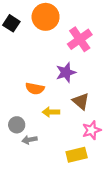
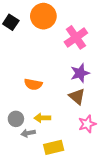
purple star: (66, 72) -> (80, 73), moved
yellow arrow: (51, 112) -> (42, 118), moved
yellow rectangle: (77, 155) -> (54, 147), moved

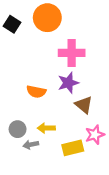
pink cross: (76, 37) -> (72, 53), moved, turned 35
purple star: (80, 73) -> (68, 83), moved
yellow rectangle: (54, 147) -> (73, 148), moved

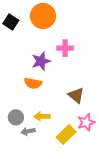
pink cross: (72, 53) -> (65, 48), size x0.7
purple star: (68, 83) -> (41, 61), moved
yellow rectangle: (73, 148) -> (66, 134), turned -30

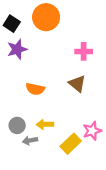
pink cross: (65, 48) -> (84, 51), moved
purple star: (41, 61) -> (17, 49), moved
brown triangle: (76, 95) -> (77, 84), moved

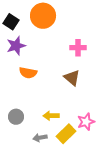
orange semicircle: (35, 89) -> (28, 73), moved
yellow arrow: (45, 124) -> (51, 116), moved
gray arrow: (30, 140) -> (40, 138), moved

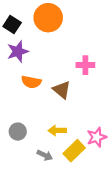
pink cross: (78, 48) -> (85, 65), moved
brown triangle: (72, 78) -> (62, 90), moved
gray arrow: (40, 138) -> (45, 155), turned -144

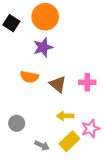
purple star: (18, 51) -> (43, 47), moved
pink cross: (85, 65) -> (87, 82), moved
yellow arrow: (57, 130) -> (65, 116), moved

